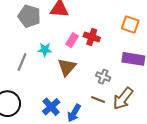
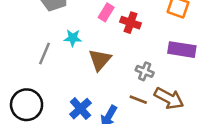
pink rectangle: (72, 40) -> (106, 12), moved
brown arrow: (123, 98) -> (169, 98), turned -100

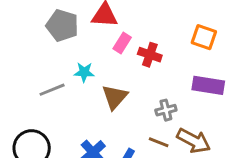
gray line: (45, 53) -> (52, 90), turned 45
gray cross: (145, 71) -> (166, 110), turned -36

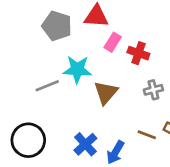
cyan star: (84, 72) -> (77, 69), size x1.5
gray cross: (166, 110) -> (153, 90), moved

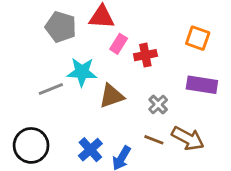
red cross: (138, 53) -> (145, 55), turned -30
gray cross: (153, 90) -> (158, 104), moved, turned -30
brown triangle: (106, 93) -> (112, 96), turned 30

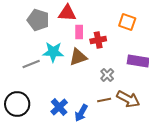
orange square: (198, 38) -> (127, 22), moved
pink rectangle: (119, 44) -> (79, 32), turned -32
brown triangle: (112, 96) -> (78, 57), moved
brown line: (154, 140) -> (104, 100), turned -32

